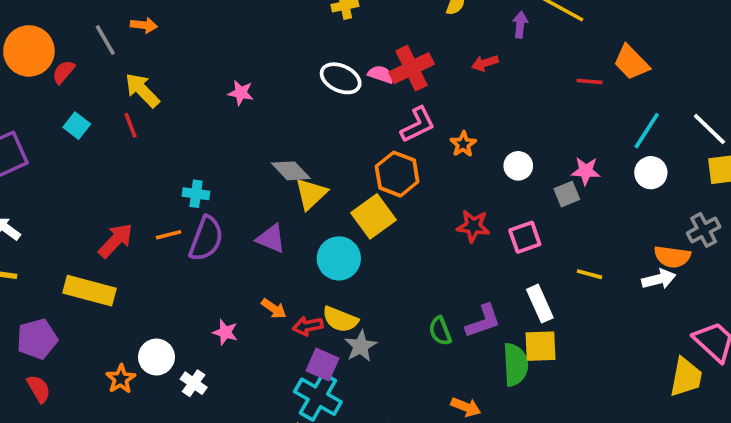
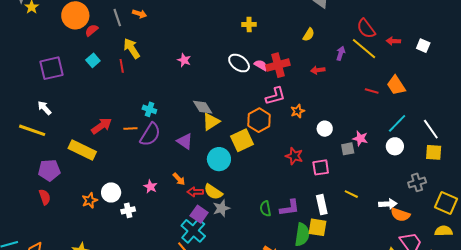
orange semicircle: (672, 257) -> (400, 215), moved
white cross: (194, 383) -> (128, 210), turned 32

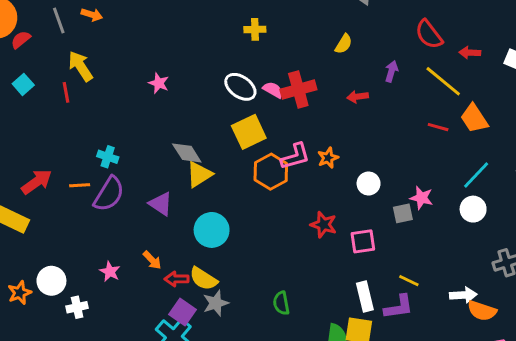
yellow line: (364, 49) -> (443, 81), moved
pink L-shape: (275, 96) -> (295, 156), moved
yellow square: (242, 140) -> (249, 132), moved
purple L-shape: (290, 208) -> (399, 307), moved

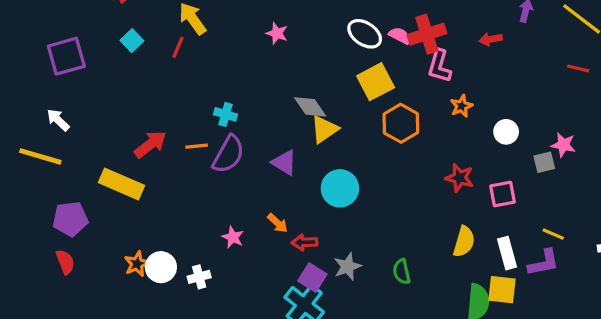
red line: (66, 92) -> (178, 47), turned 36
pink L-shape: (295, 156) -> (439, 66), moved, turned 124
yellow semicircle: (203, 279) -> (464, 242), moved, turned -104
white circle: (51, 281) -> (161, 267), moved
green semicircle: (281, 303) -> (402, 272), moved

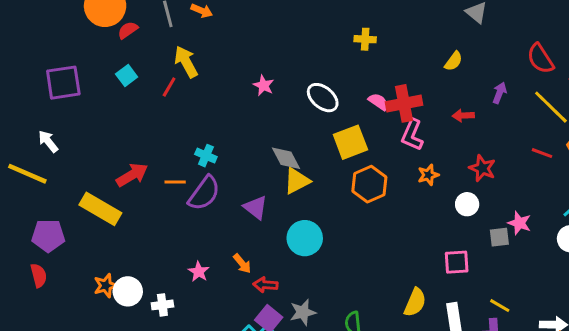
white ellipse: (365, 34) -> (323, 98), moved
red star: (460, 178) -> (482, 168), moved

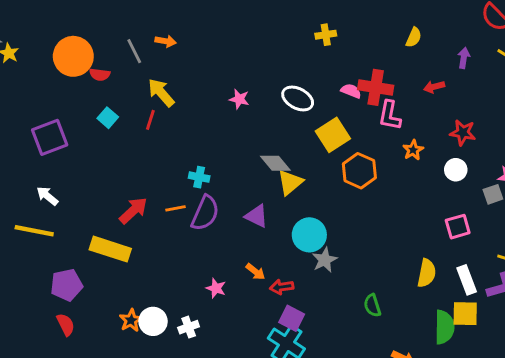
red semicircle: (128, 30) -> (100, 75), turned -126
red cross: (404, 103) -> (376, 87), turned 32
gray star: (303, 312) -> (325, 260), moved

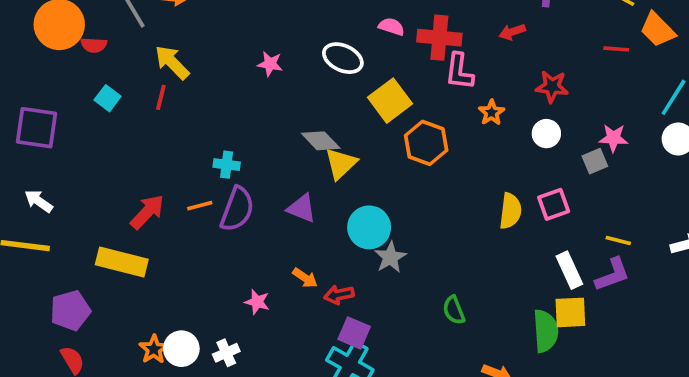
pink semicircle: (351, 91) -> (392, 27), moved
purple square: (50, 137) -> (36, 128), turned 33
yellow semicircle: (427, 273) -> (510, 211), moved

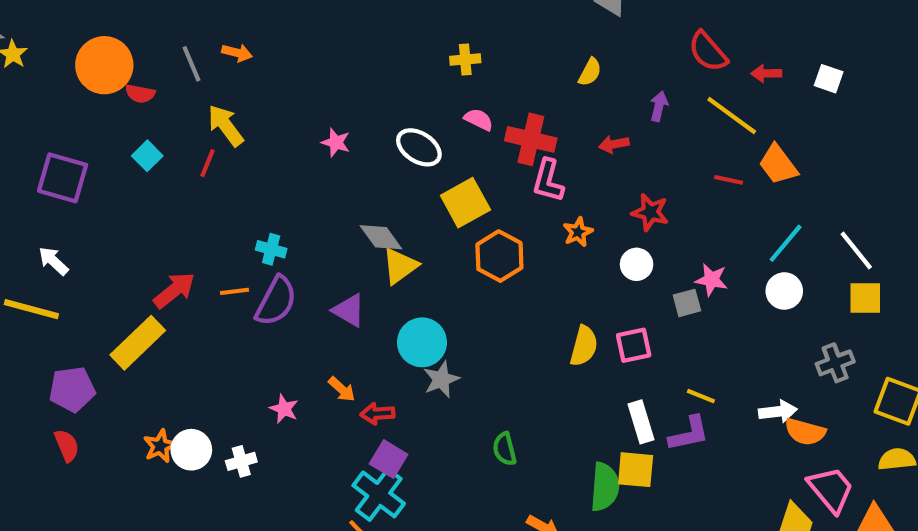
yellow rectangle: (122, 262) -> (138, 343), turned -66

